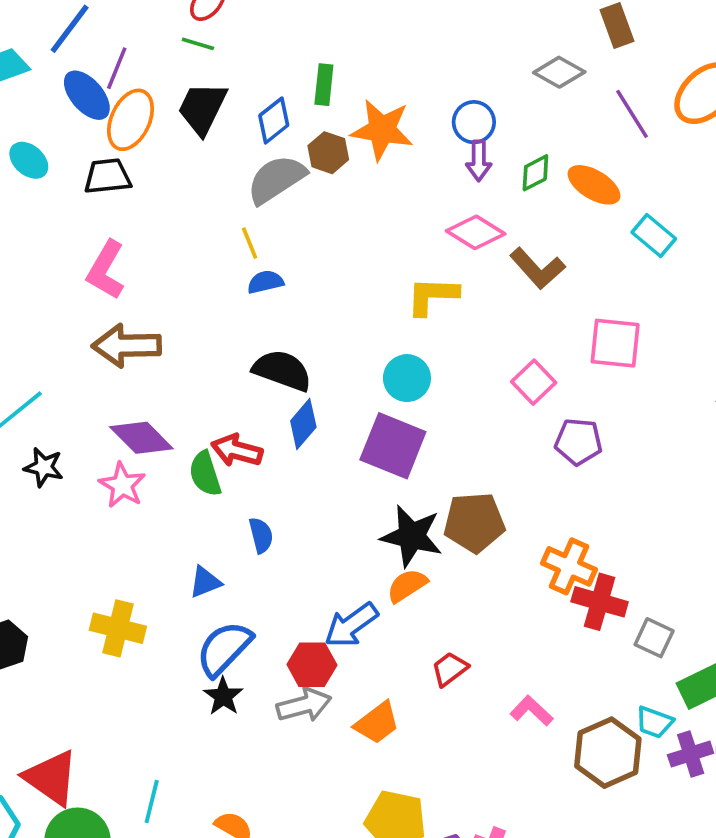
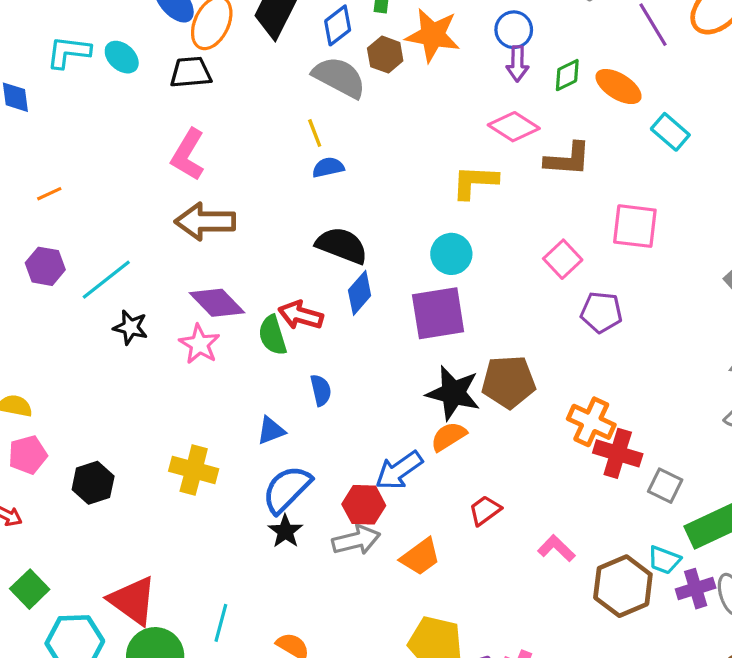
gray semicircle: (276, 179) -> (339, 77), turned 60
brown L-shape: (537, 268) -> (568, 159), turned -45
purple square: (393, 446) -> (438, 313), turned -32

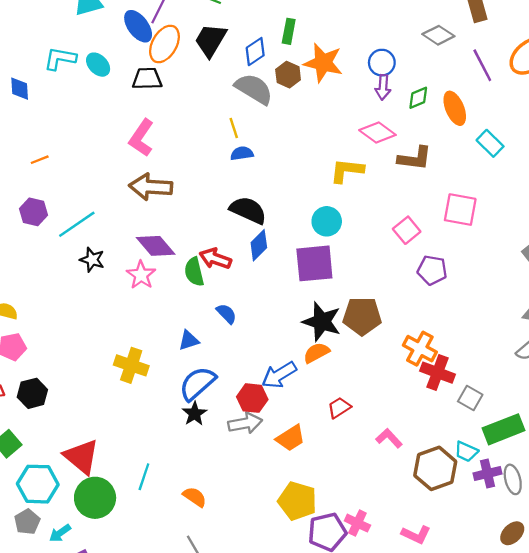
orange ellipse: (619, 87) -> (455, 108), turned 32
blue semicircle: (321, 390) -> (226, 314), turned -35
black hexagon: (93, 483) -> (32, 393), moved

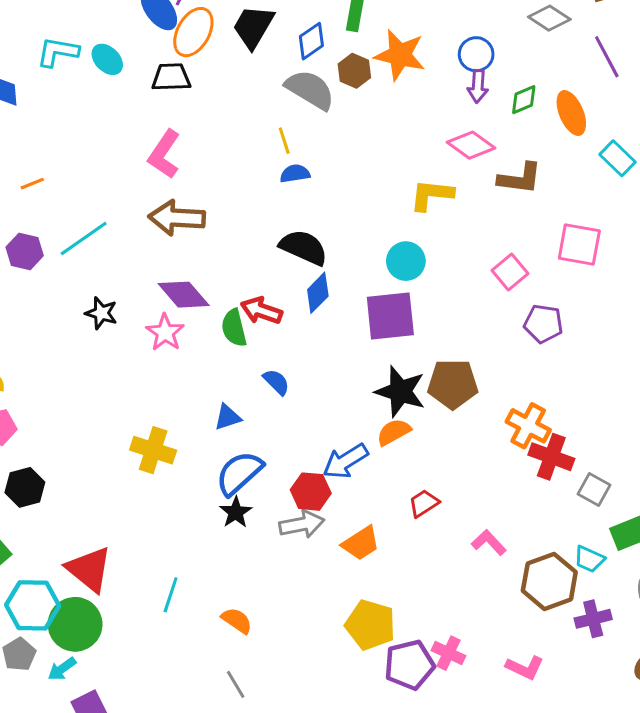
cyan line: (77, 224) -> (84, 238), moved
purple cross: (488, 473) -> (593, 619), moved
green circle: (95, 498) -> (75, 624), moved

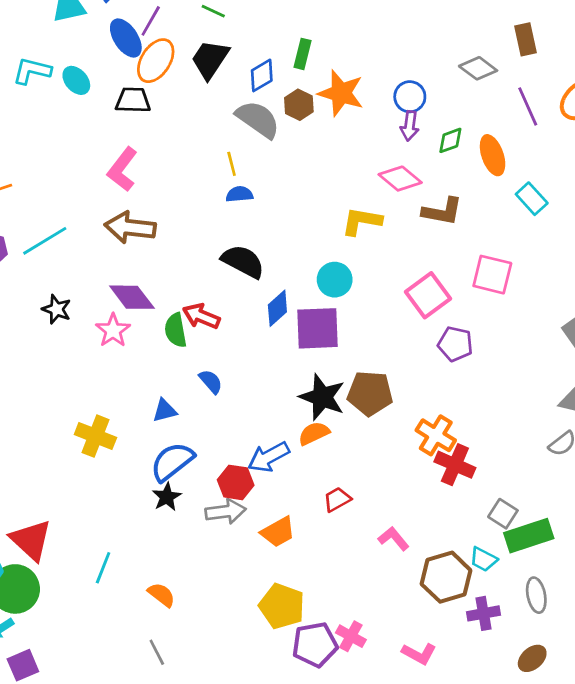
pink square: (510, 272) -> (428, 295), size x1.4
blue diamond: (318, 293) -> (277, 308), moved
gray square: (594, 489) -> (503, 514), moved

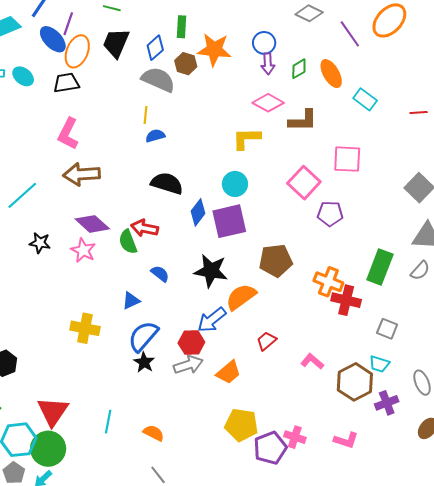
yellow line: (232, 164) -> (146, 115), turned 30
black star: (322, 397) -> (211, 271), moved
orange semicircle: (314, 433) -> (241, 297), size x1.4
green rectangle: (529, 536) -> (380, 267), moved, turned -40
red triangle: (31, 540) -> (53, 411), turned 32

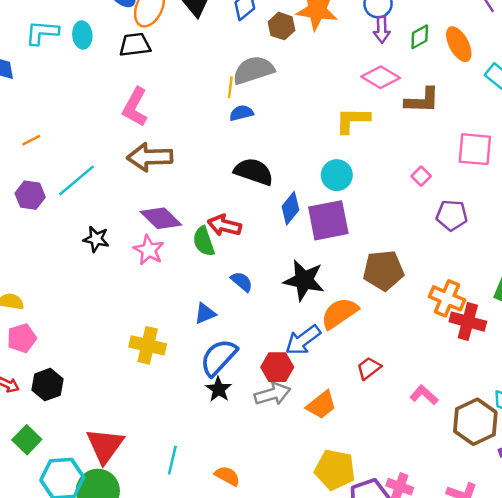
cyan ellipse: (23, 76) -> (82, 35), turned 45
gray semicircle: (158, 80) -> (253, 70), moved, turned -44
pink square: (304, 183) -> (421, 176), size x0.5

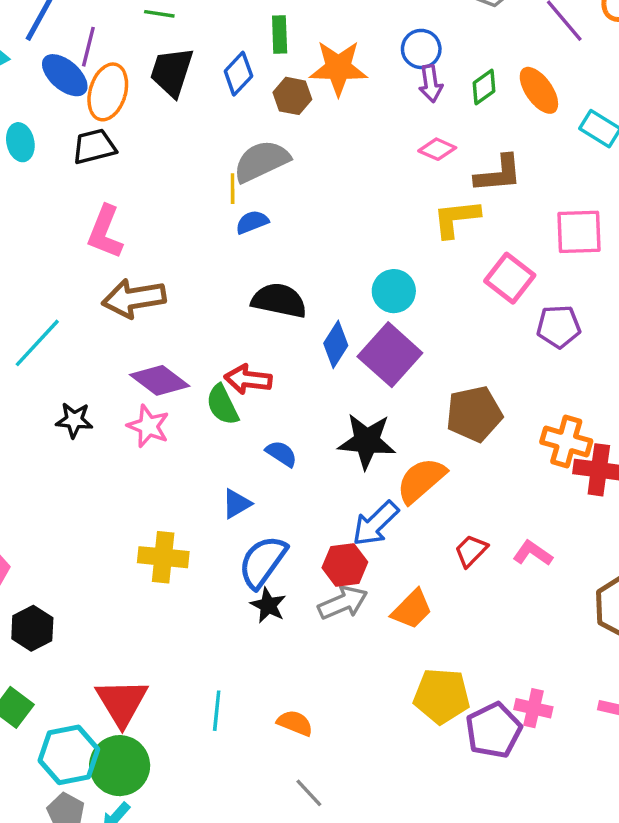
pink diamond: (381, 77) -> (437, 149), size x0.7
yellow L-shape: (353, 120) -> (456, 218), moved
pink square: (421, 176) -> (510, 278), size x1.8
purple square: (328, 220) -> (390, 355), turned -30
pink L-shape: (424, 395) -> (533, 553), moved

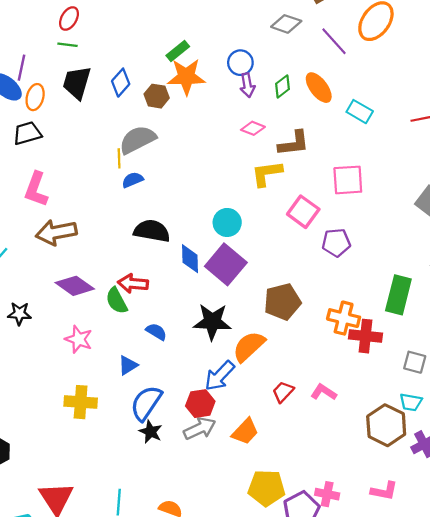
green rectangle: (280, 34) -> (178, 51), moved, turned 55
orange ellipse: (108, 92) -> (35, 97), size x0.7
blue diamond: (336, 344) -> (190, 259), turned -32
pink star: (148, 426) -> (79, 339), moved

